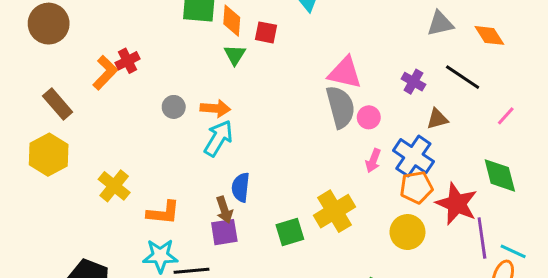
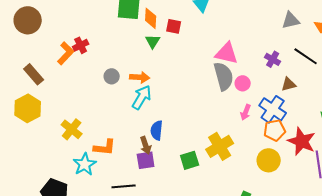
cyan star: (160, 256) -> (85, 164), moved, turned -30

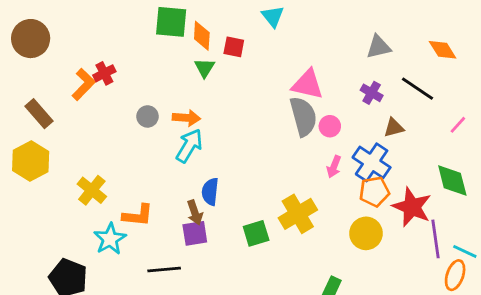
gray triangle: (291, 20) -> (379, 47), moved

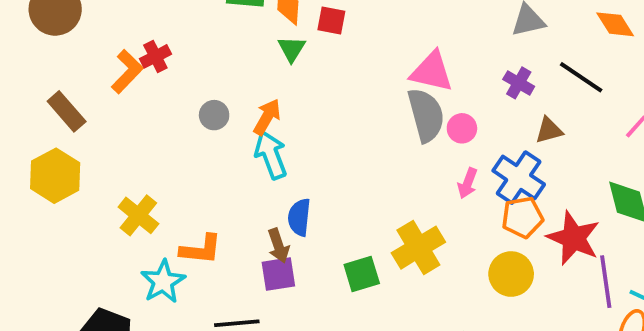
orange arrow: (186, 118) -> (267, 117), turned -64
cyan arrow: (189, 146) -> (271, 155), turned -52

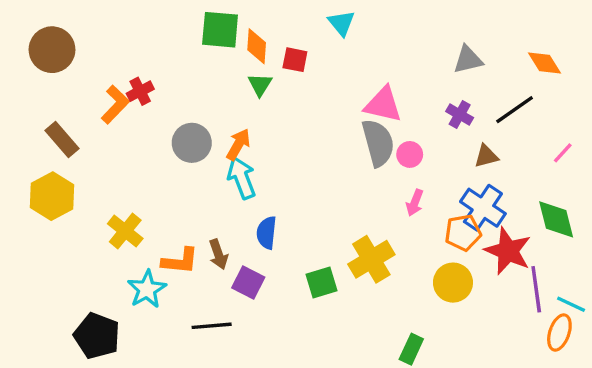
black line: (581, 77) -> (515, 110), turned -69
gray circle: (214, 115) -> (192, 143), size x1.5
blue cross: (519, 178) -> (483, 208), moved
brown arrow: (278, 246) -> (218, 254), moved
purple square: (278, 274) -> (248, 283), turned 36

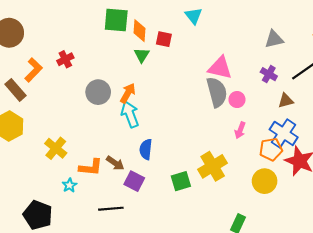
orange L-shape: (115, 105) -> (33, 70), moved
brown arrow: (218, 254) -> (115, 163), turned -36
cyan star: (147, 289) -> (70, 185), size x0.6

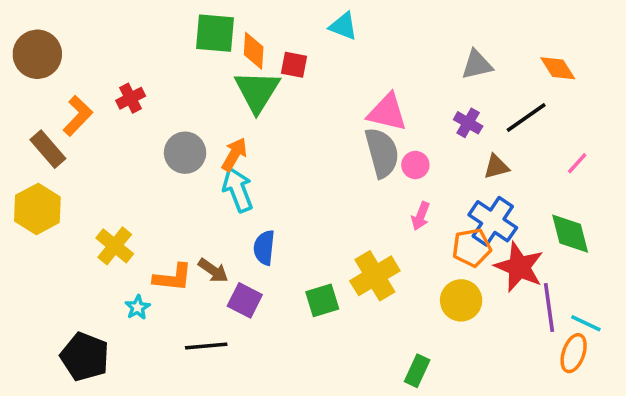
cyan triangle: (194, 16) -> (343, 26), turned -30
green triangle: (142, 55) -> (257, 91), size x1.8

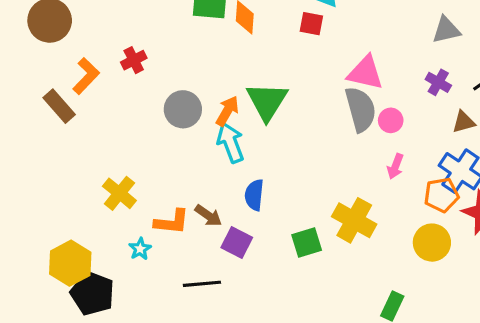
red square: (294, 65) -> (311, 24), moved
green triangle: (257, 91) -> (267, 101), moved
yellow hexagon: (37, 209) -> (70, 263), moved
yellow cross: (375, 276) -> (354, 220), turned -30

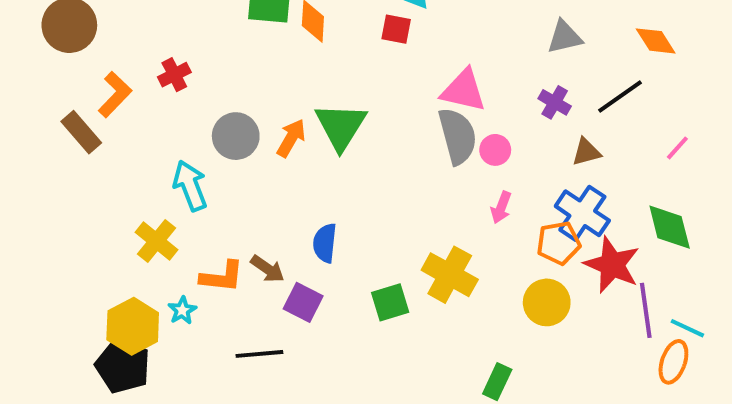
cyan arrow: (230, 143) -> (190, 186), moved
yellow hexagon: (70, 263) -> (133, 326), moved

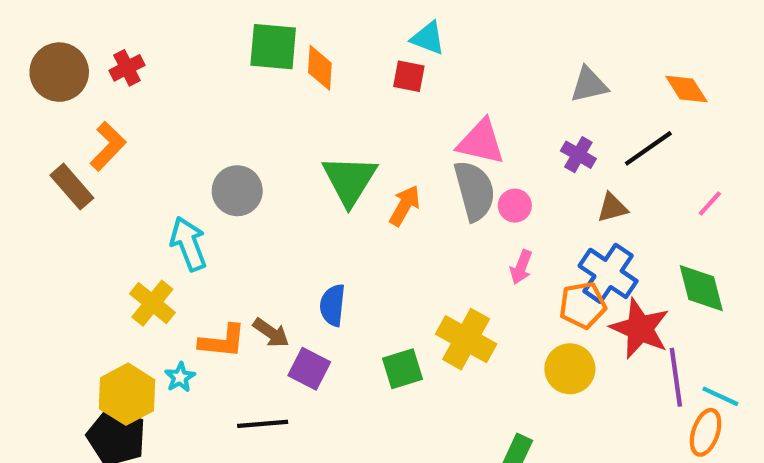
red cross: (174, 75) -> (127, 68), moved
orange arrow: (291, 138) -> (405, 206), moved

